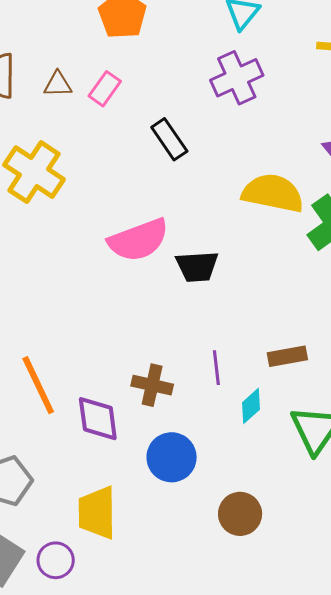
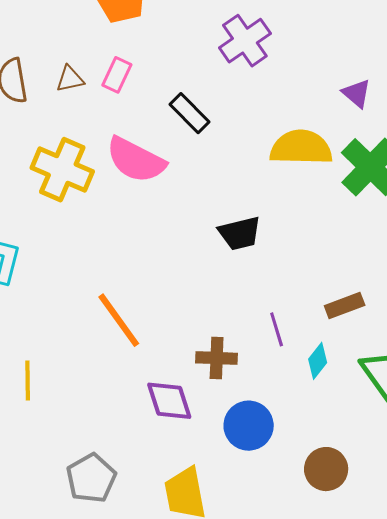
pink semicircle: (138, 240) -> (136, 160), moved, turned 58
orange line: (38, 385) -> (119, 320), moved

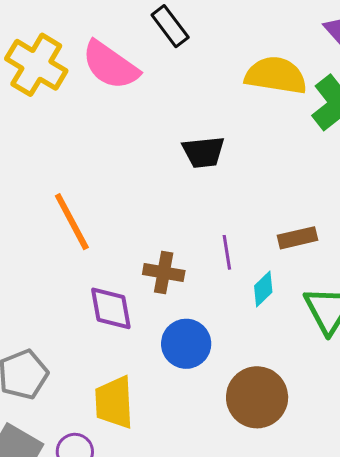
brown circle: (326, 469) -> (257, 397), size x1.4

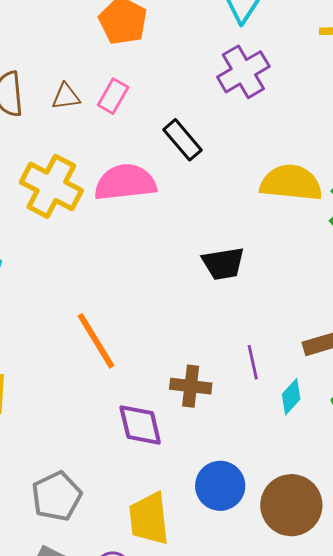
pink semicircle: (110, 65) -> (125, 182), turned 142
blue circle: (186, 344) -> (220, 486), moved

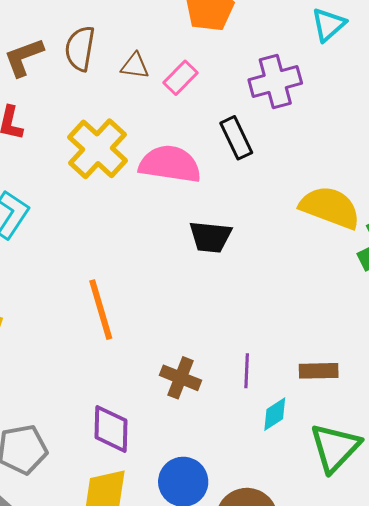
purple cross: (243, 72) -> (275, 81), moved
black trapezoid: (223, 264) -> (210, 237), moved
purple diamond: (140, 425) -> (111, 429), moved

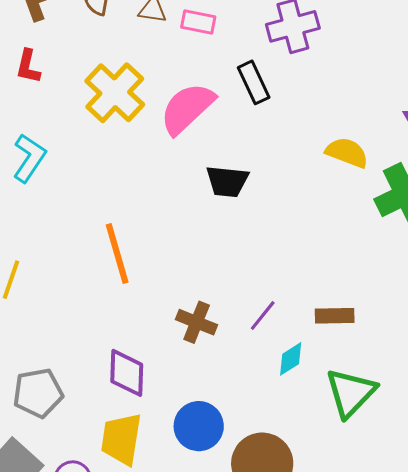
pink rectangle: (181, 78) -> (198, 22), turned 56
pink semicircle: (170, 164) -> (187, 108), turned -52
yellow semicircle: (330, 207) -> (347, 153), size x0.7
purple line: (247, 371) -> (263, 315), turned 36

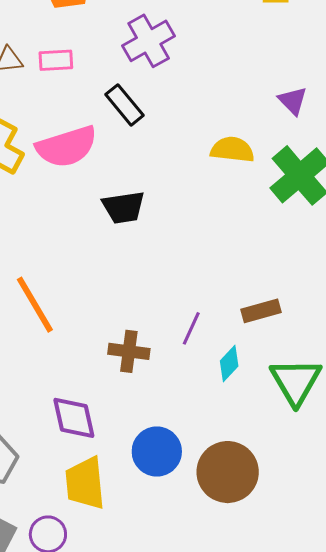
pink semicircle: (187, 108) -> (67, 147), turned -140

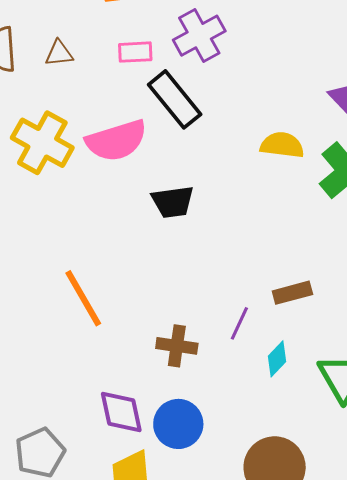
pink rectangle: (56, 60) -> (135, 52), moved
black rectangle: (125, 105) -> (175, 99), size x1.4
brown rectangle: (261, 311) -> (292, 293), moved
blue circle: (157, 452) -> (178, 424), moved

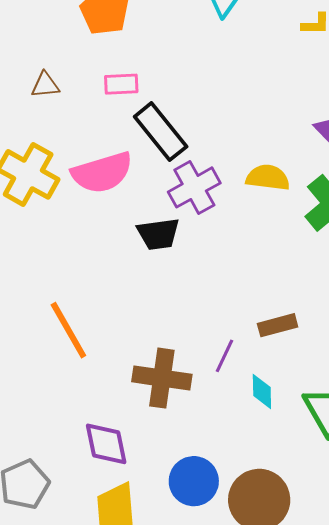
purple cross: (199, 36) -> (194, 187), moved
brown cross: (177, 346) -> (162, 378), size x1.4
cyan diamond: (277, 359) -> (262, 391), turned -45
blue circle: (178, 424) -> (194, 481), moved

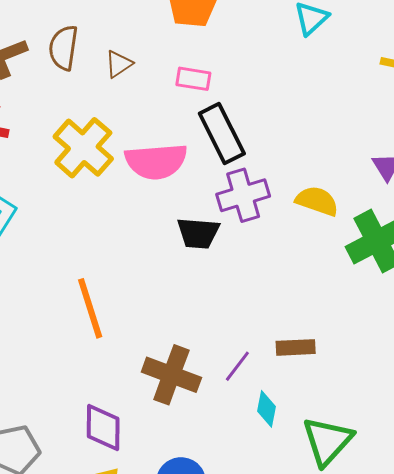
brown triangle: (45, 85) -> (119, 64), turned -40

